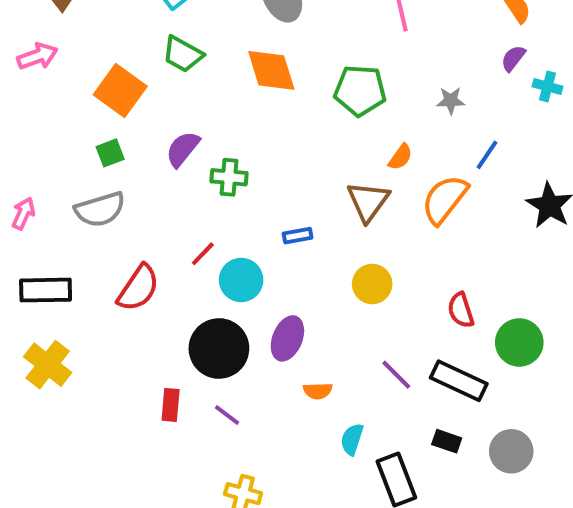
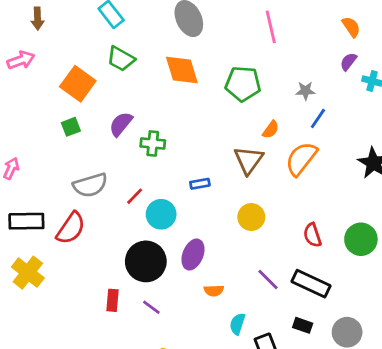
blue line: (487, 155) -> (318, 118), moved
gray semicircle: (100, 209) -> (90, 185), moved
red semicircle: (138, 288) -> (71, 228), moved
green circle: (519, 342) -> (361, 239), moved

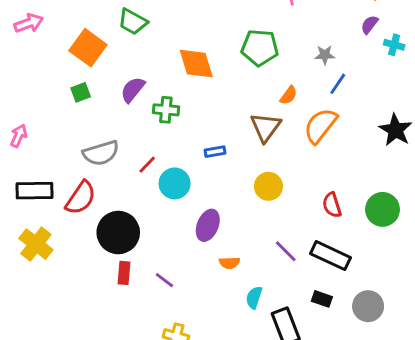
orange diamond: (182, 70) -> (196, 64), moved
black circle: (146, 261) -> (118, 233), moved

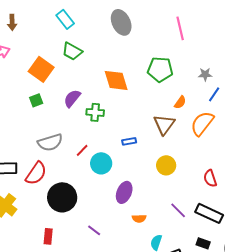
red rectangle: (124, 273) -> (48, 236), moved

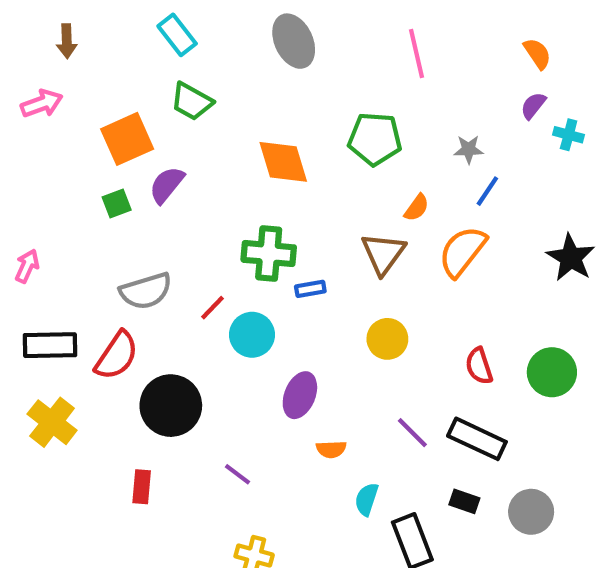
orange square: (41, 69) -> (127, 139), turned 30
purple semicircle: (72, 98) -> (167, 185), moved
green cross: (95, 112) -> (269, 254), moved, size x1.4

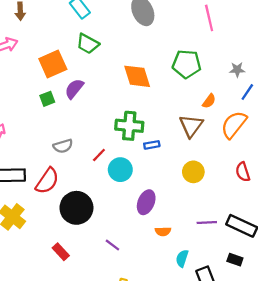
gray semicircle: (146, 291) -> (63, 146), size x0.7
red semicircle: (479, 366) -> (243, 172), moved
purple line: (412, 433) -> (207, 222), turned -48
red rectangle: (142, 487) -> (61, 252), turned -48

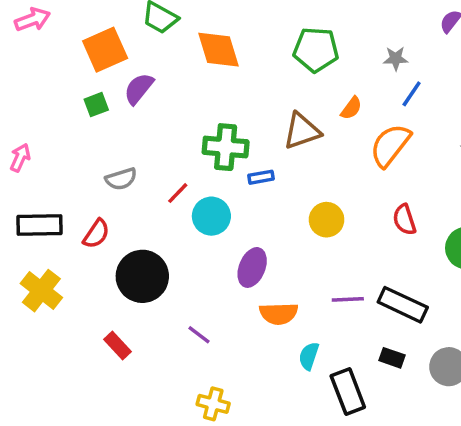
orange diamond: (137, 76) -> (218, 50), moved
brown triangle: (191, 126) -> (302, 131), moved, turned 35
red semicircle: (47, 181) -> (96, 234), size x0.7
orange semicircle: (163, 231) -> (279, 314), size x1.5

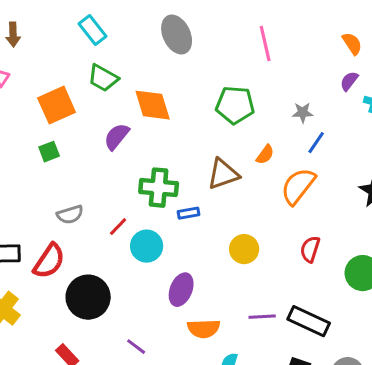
purple semicircle: (139, 89) -> (117, 137), moved
red semicircle: (404, 220) -> (310, 249), turned 36
red semicircle: (96, 234) -> (49, 261), size x1.4

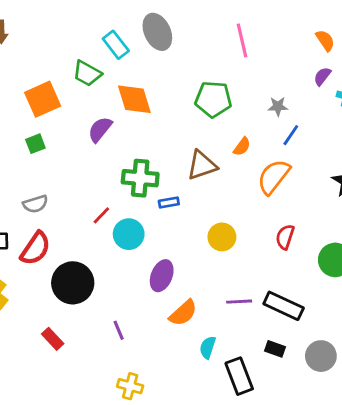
cyan rectangle: (93, 30) -> (116, 45), moved
gray semicircle: (70, 215) -> (35, 204), moved
orange semicircle: (204, 329) -> (183, 313), turned -40
purple line: (136, 347) -> (119, 330), turned 30

